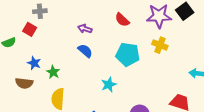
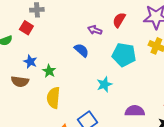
red semicircle: (122, 20) -> (119, 20), turned 77
purple arrow: (85, 29) -> (95, 30), moved

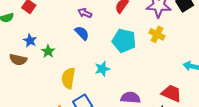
purple arrow: (95, 30) -> (85, 13), moved
yellow semicircle: (53, 98) -> (68, 78), moved

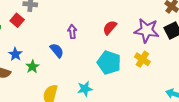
purple arrow: (85, 13) -> (72, 32), turned 56
blue semicircle: (82, 33) -> (57, 50), moved

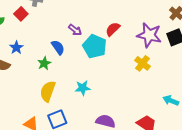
purple arrow: (72, 32) -> (75, 30), turned 128
cyan pentagon: (109, 63) -> (95, 46), moved
green star: (32, 67) -> (44, 63), moved

